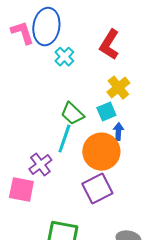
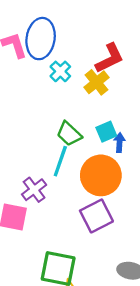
red L-shape: (109, 45) -> (110, 58), turned -148
yellow cross: (118, 88) -> (96, 82), moved
blue arrow: (118, 132) -> (119, 143), moved

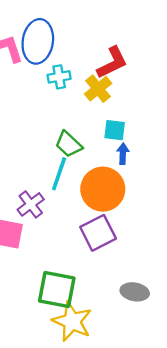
cyan cross: (60, 71) -> (59, 77), turned 35
cyan square: (106, 132) -> (115, 130), moved, turned 30

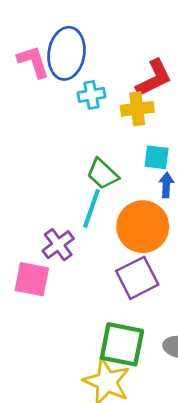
yellow cross: (98, 89) -> (137, 109), turned 32
green square: (57, 290) -> (122, 344), moved

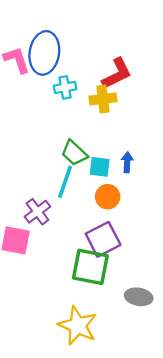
cyan square: (157, 157) -> (100, 167), moved
orange circle: (143, 227) -> (108, 197), size x0.6
green square: (122, 344) -> (90, 267), moved

